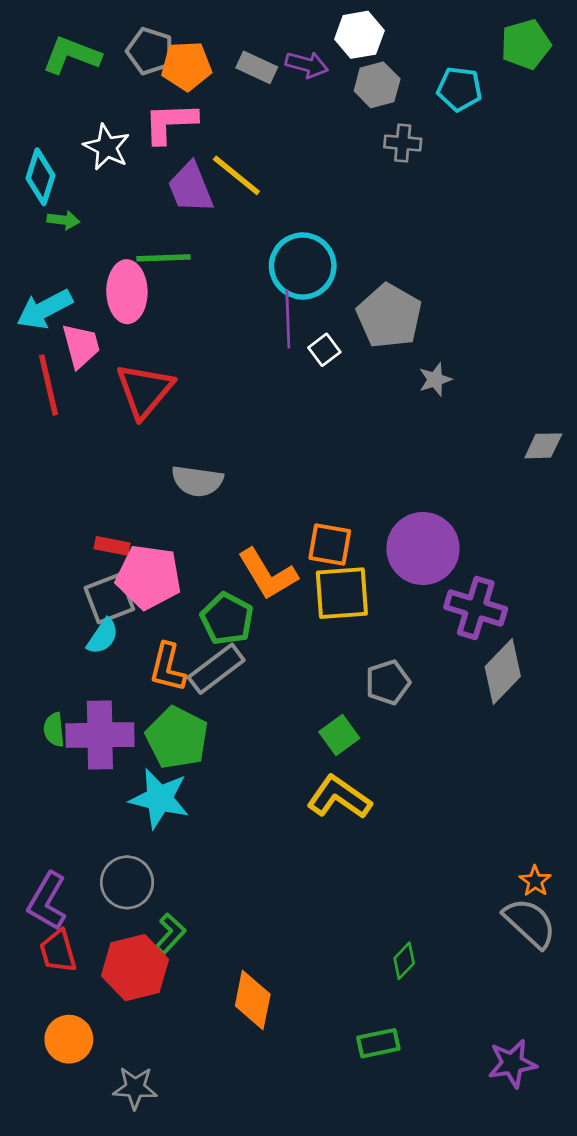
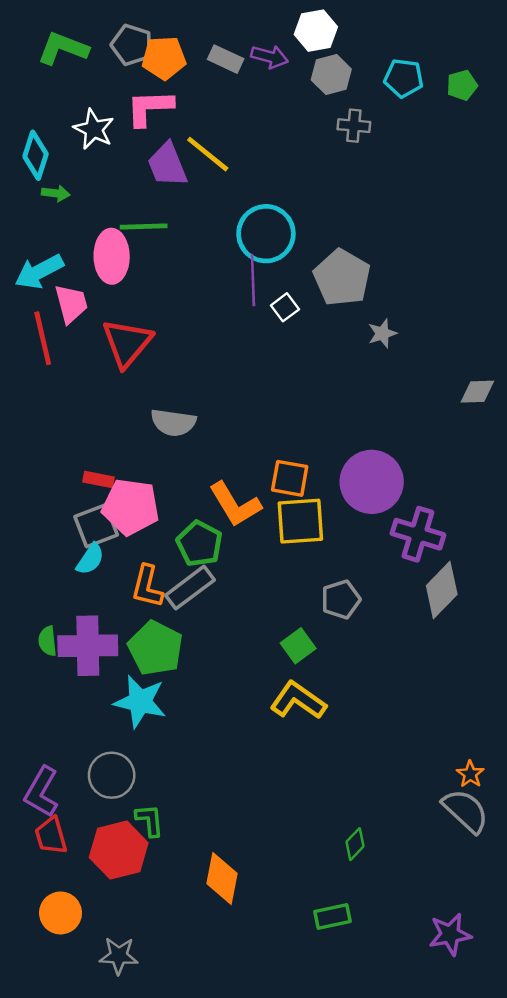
green pentagon: (526, 44) -> (462, 85), moved, size x0.7
green L-shape: (170, 934) -> (150, 820), turned -48

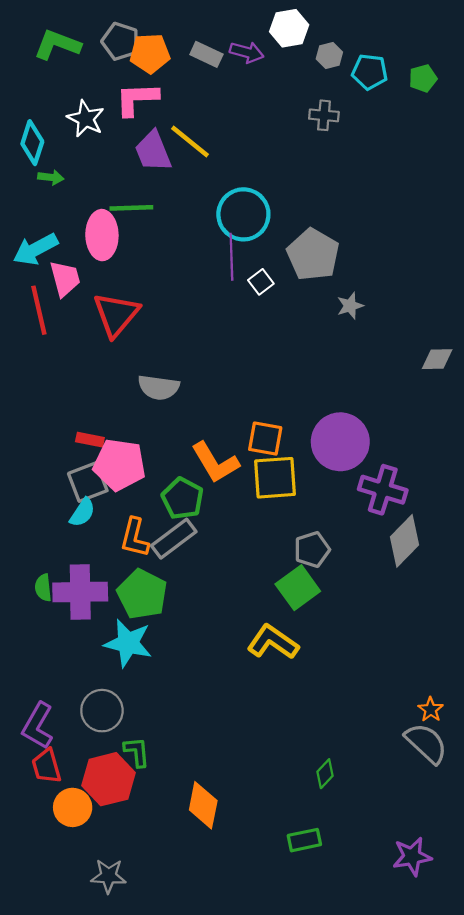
gray hexagon: (331, 75) -> (329, 55), moved, size x0.7
green square: (298, 646) -> (298, 588), moved, size x1.4
orange circle: (61, 913) -> (73, 807), moved

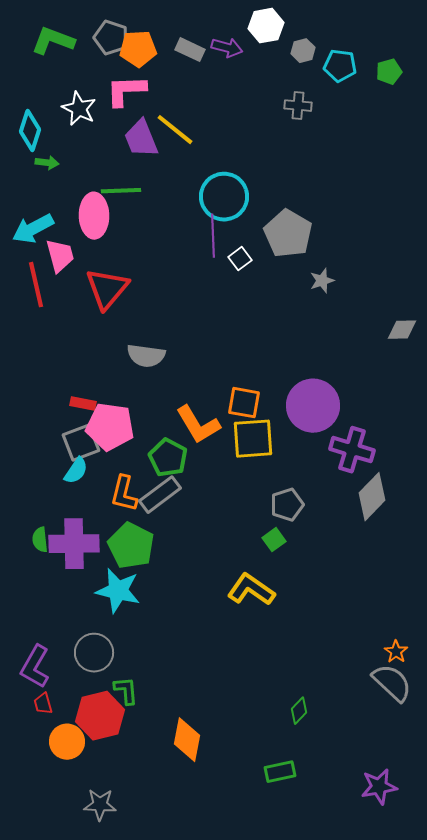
green square: (298, 588) -> (274, 540), size x0.6
red trapezoid: (46, 766) -> (43, 704), size x0.7

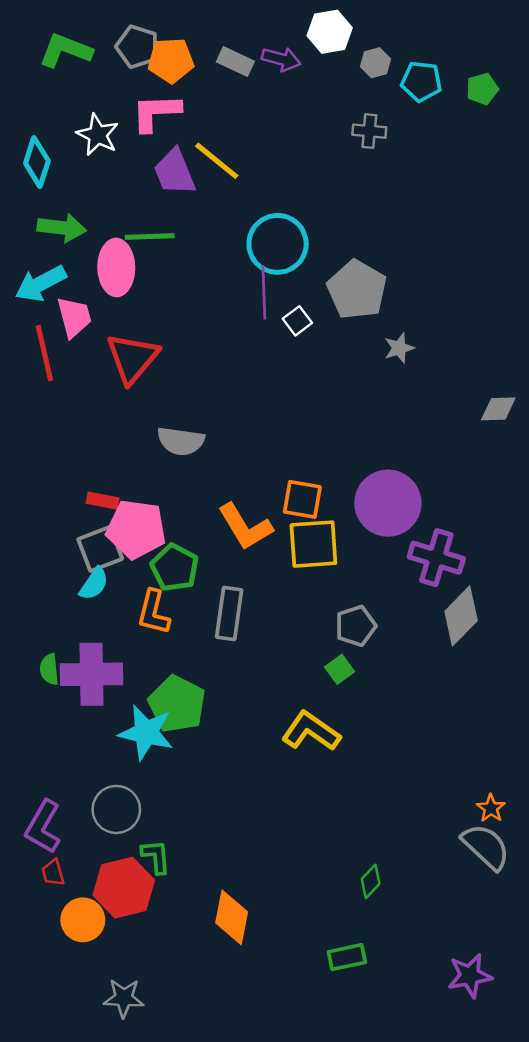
green arrow: (47, 163) -> (62, 228), moved, size x1.6
green pentagon: (168, 458) -> (175, 568), moved
gray rectangle: (160, 495) -> (229, 614), moved, turned -45
green pentagon: (131, 546) -> (177, 704), moved

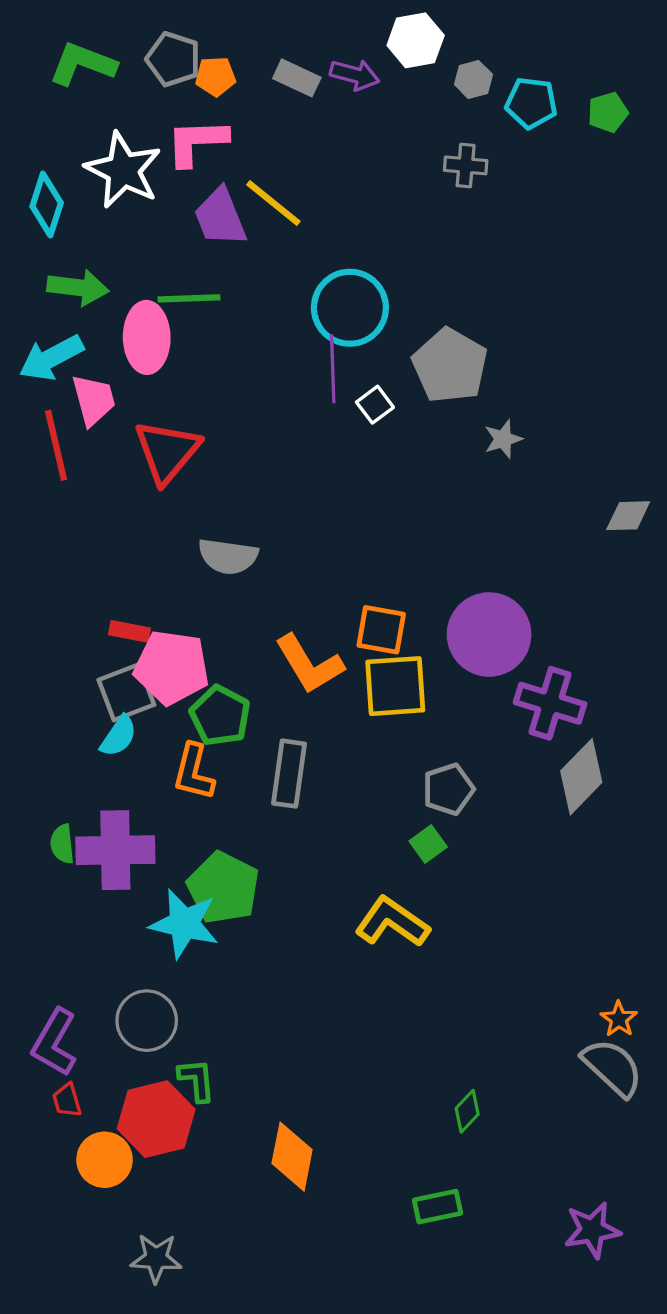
orange pentagon: (171, 60) -> (215, 76), size x0.7
white star: (98, 135) -> (123, 170), size x1.4

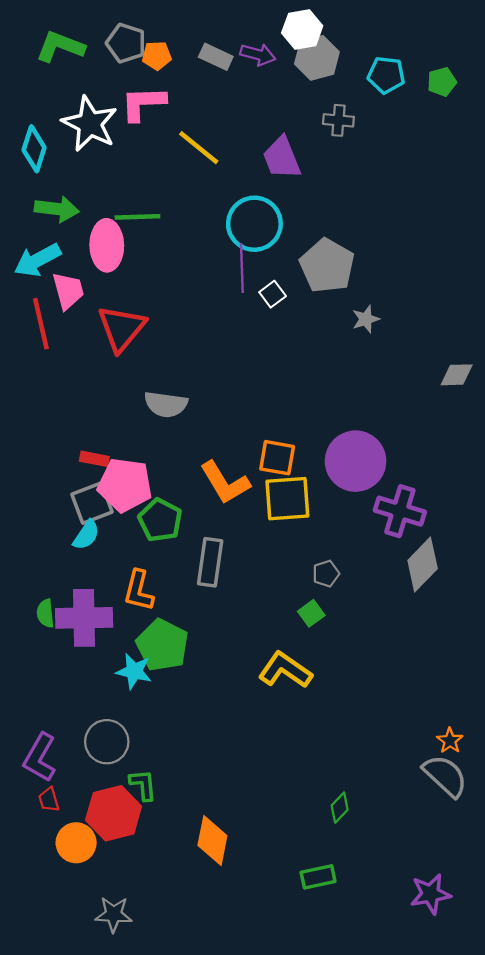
gray hexagon: (473, 79) -> (317, 58), moved, size x1.6
purple trapezoid: (220, 217) -> (282, 158), moved
orange L-shape: (194, 772) -> (139, 591), moved
gray pentagon: (448, 789) -> (326, 574), size x0.7
cyan star: (184, 924) -> (134, 671), size x0.7

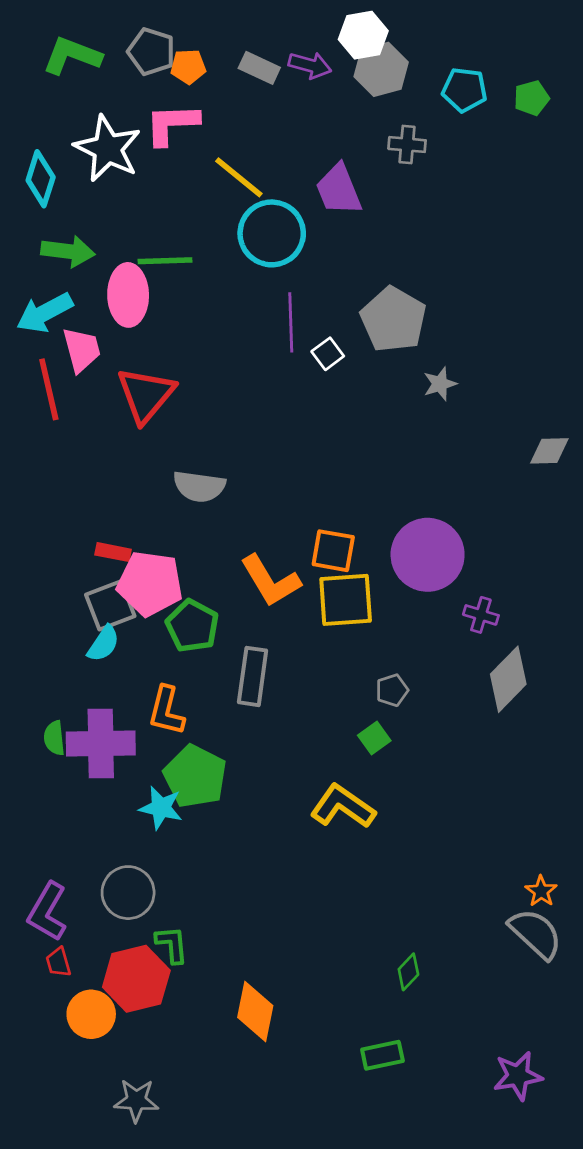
cyan circle: (254, 224) -> (272, 233), moved
purple cross: (400, 511) -> (481, 615), size x0.6

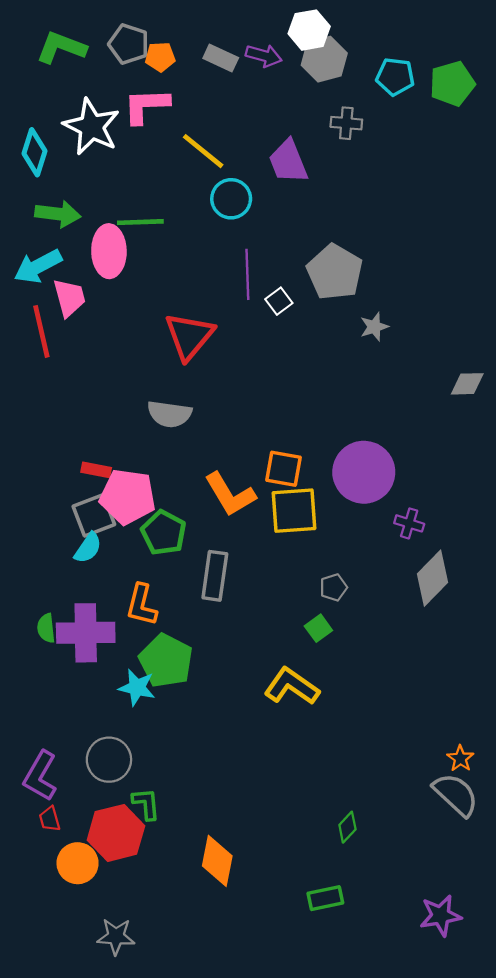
green pentagon: (531, 98) -> (452, 84), size x1.5
cyan circle: (272, 233) -> (231, 199), size x0.7
red triangle: (146, 395) -> (189, 336), moved

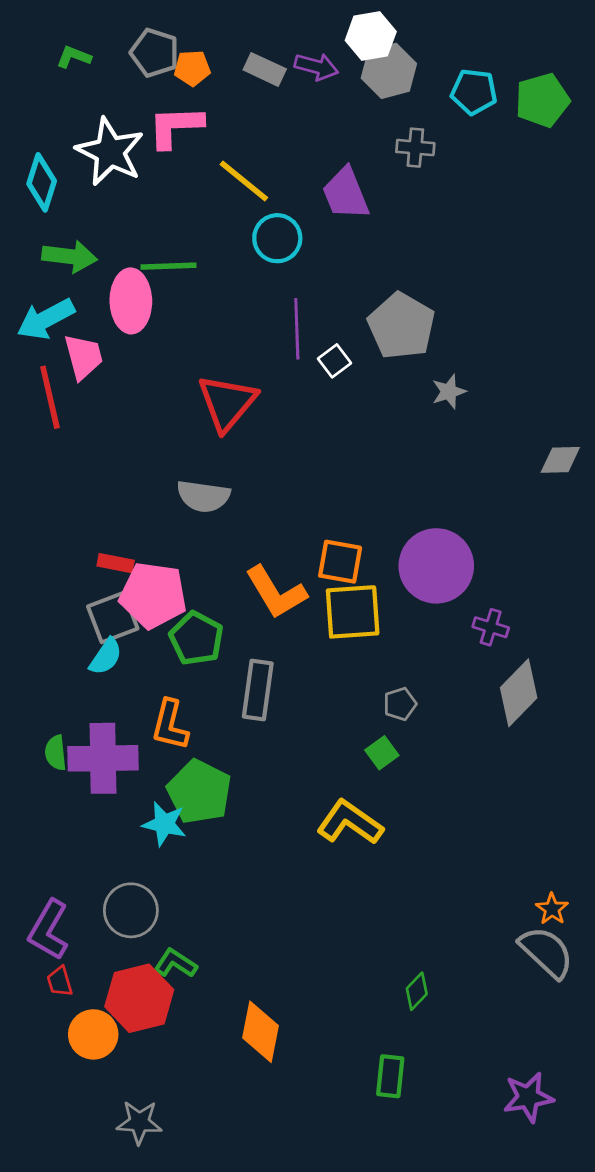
green L-shape: (61, 48) -> (74, 57), size x0.6
green L-shape: (146, 804) -> (175, 963), turned -52
green rectangle: (325, 898) -> (390, 1076), turned -72

